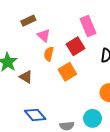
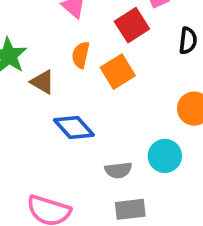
orange semicircle: (49, 54) -> (81, 55), moved
blue diamond: (35, 115) -> (74, 127), moved

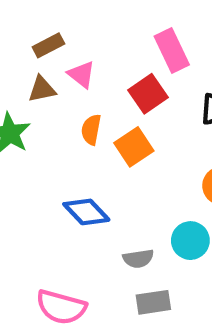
brown triangle: (43, 82) -> (42, 89), moved, turned -40

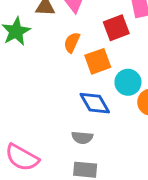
blue diamond: (86, 212) -> (95, 103), moved
cyan circle: (190, 241) -> (128, 82), moved

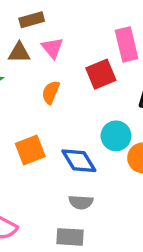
orange square: (98, 61) -> (30, 150), moved
gray semicircle: (82, 138) -> (81, 202), moved

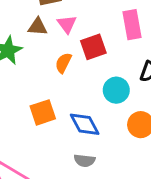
red square: (101, 74) -> (93, 47), moved
cyan circle: (116, 136) -> (116, 90), moved

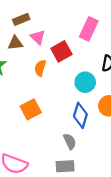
pink rectangle: (132, 25) -> (89, 29), turned 45
blue diamond: (85, 124) -> (80, 115), moved, turned 55
gray semicircle: (85, 161) -> (70, 141), turned -112

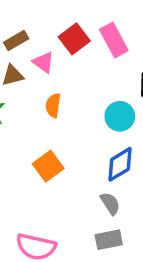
pink rectangle: (89, 29) -> (114, 40), turned -45
red square: (61, 51) -> (74, 39), moved
blue diamond: (80, 115) -> (120, 164), turned 50

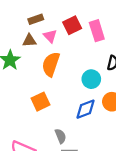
orange semicircle: (53, 105) -> (51, 64), size x1.6
gray semicircle: (110, 203) -> (60, 136), moved

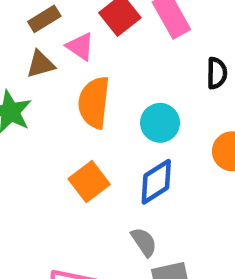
cyan circle: (91, 79) -> (160, 123), moved
blue diamond: (86, 109) -> (156, 182), moved

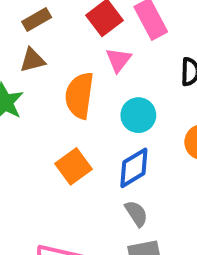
pink triangle: (80, 46) -> (118, 60), moved, turned 32
gray semicircle: (144, 242) -> (136, 214), moved

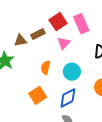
brown rectangle: (37, 20) -> (38, 34), moved
orange semicircle: (79, 95) -> (46, 68), moved, size x0.6

